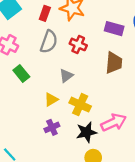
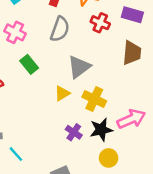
red cross: (78, 44) -> (100, 23), moved
gray triangle: (66, 76) -> (79, 67), size x1.5
purple cross: (52, 127) -> (74, 132), moved, turned -32

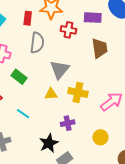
yellow triangle: (62, 93) -> (51, 94), turned 40
black star: (101, 130) -> (49, 143), moved
purple cross: (74, 132) -> (68, 123), turned -32
cyan line: (16, 154) -> (23, 114), moved

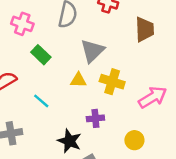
black star: (49, 143) -> (69, 141), turned -30

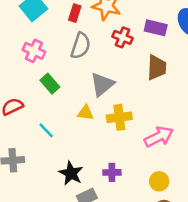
yellow cross: (112, 82) -> (119, 117), turned -30
purple cross: (95, 118) -> (112, 172), moved
yellow circle: (134, 140) -> (159, 181), moved

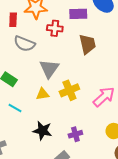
gray semicircle: (81, 46) -> (24, 44), turned 110
cyan line: (46, 130) -> (15, 108), moved
black star: (71, 173) -> (42, 131), moved

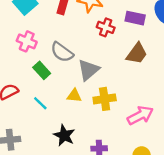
gray semicircle: (24, 44) -> (62, 52), moved
brown trapezoid: (87, 44) -> (137, 54), turned 35

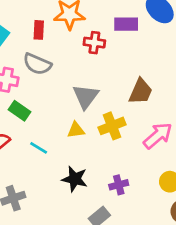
gray semicircle: (62, 52) -> (37, 64), moved
brown trapezoid: (137, 54) -> (141, 92), moved
green rectangle: (42, 70) -> (19, 111), moved

